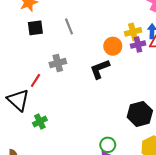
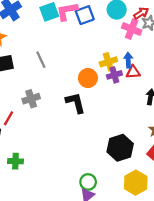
black L-shape: (100, 69) -> (75, 103), turned 100
green cross: (40, 121) -> (15, 161), turned 32

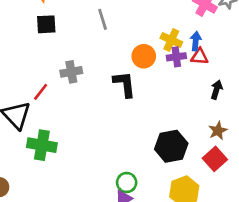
gray line: (41, 60) -> (103, 19), moved
yellow cross: (108, 62) -> (171, 40), turned 35
green cross: (15, 161) -> (42, 145), size x1.5

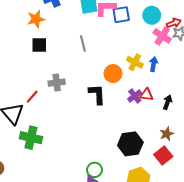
purple cross: (176, 57) -> (135, 96), moved, turned -32
red triangle: (200, 57) -> (147, 95), moved

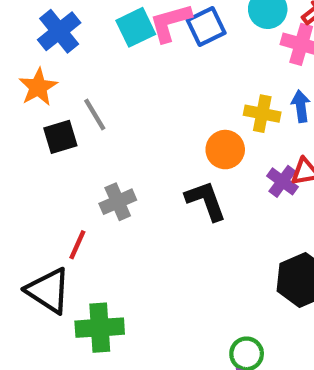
gray line: (83, 43) -> (95, 115), moved

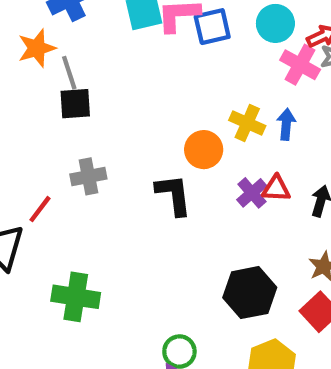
gray line: (95, 115) -> (69, 73), moved
black square: (60, 137) -> (75, 104), moved
green cross: (100, 328) -> (76, 297), moved

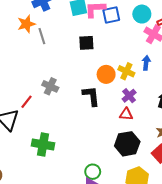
black square: (75, 104) -> (86, 43), moved
yellow cross: (247, 123) -> (126, 71), moved
gray cross: (88, 176) -> (50, 86), turned 35
red triangle: (276, 188) -> (126, 114), moved

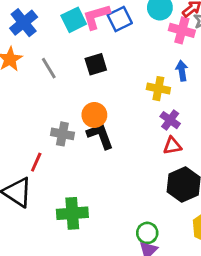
gray line: (42, 36) -> (49, 68), moved
orange circle: (106, 74) -> (94, 115), moved
black L-shape: (91, 96) -> (100, 136), moved

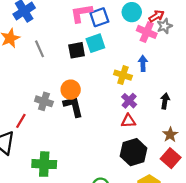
cyan square: (74, 20) -> (95, 43), moved

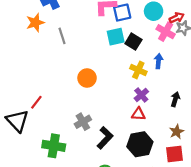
black square: (77, 50) -> (133, 42), moved, turned 35
gray cross: (44, 101) -> (83, 122), moved, turned 35
black L-shape: (73, 106) -> (105, 138), moved, turned 50
red square: (171, 158) -> (174, 154), turned 36

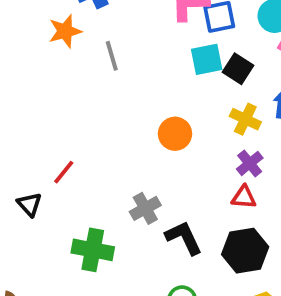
orange circle: (87, 78) -> (175, 134), moved
black triangle: (17, 121) -> (29, 204), size x0.6
black L-shape: (105, 138) -> (184, 238), turned -70

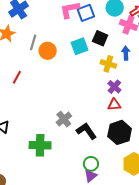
gray line: (112, 56) -> (33, 42), turned 42
cyan square: (207, 59) -> (79, 46), moved
orange circle: (175, 134) -> (48, 51), moved
red line: (64, 172) -> (17, 77), moved

